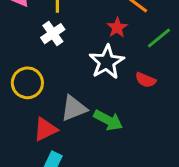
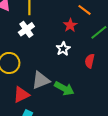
white star: (107, 62) -> (63, 49), size x0.6
red semicircle: (146, 80) -> (90, 61), turned 80

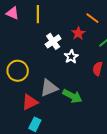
white cross: (26, 29) -> (53, 41), moved

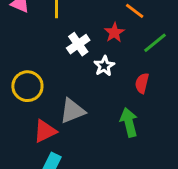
green arrow: (72, 96) -> (129, 122), moved, turned -132

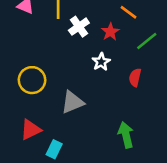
white cross: (78, 44) -> (79, 27), moved
green arrow: (129, 122) -> (126, 135), moved
red triangle: (45, 131) -> (31, 130), moved

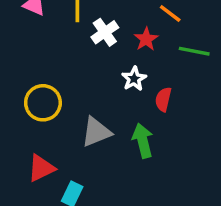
green line: (147, 41) -> (194, 51), turned 50
red semicircle: (135, 77) -> (163, 99), moved
green arrow: (126, 135) -> (143, 141), moved

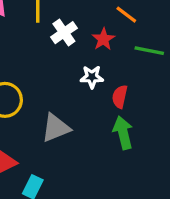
white star: (134, 79) -> (92, 77), turned 30
green arrow: (143, 141) -> (123, 133), moved

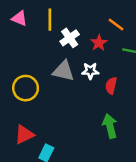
gray triangle: (56, 128) -> (63, 71), moved, turned 35
green arrow: (123, 133) -> (110, 126), moved

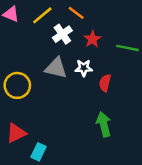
yellow line: (50, 20) -> (42, 15), turned 50
orange line: (116, 24) -> (76, 13), moved

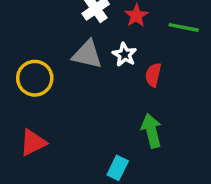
white star: (84, 68) -> (124, 55), turned 30
cyan rectangle: (39, 152) -> (118, 168), moved

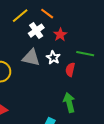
green line: (184, 27) -> (85, 54), moved

